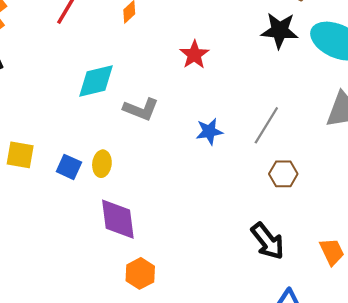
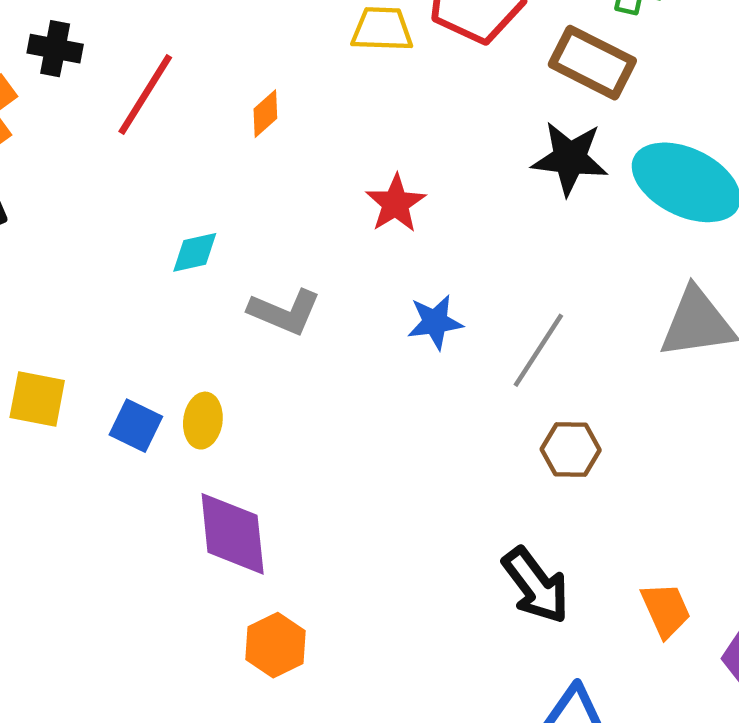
cyan diamond: (96, 81) -> (195, 252), size x0.6
blue star: (209, 131) -> (435, 322), moved

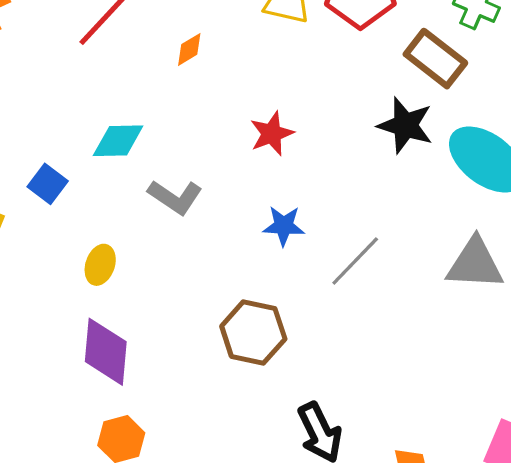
cyan diamond: (195, 252) -> (118, 141), size x1.4
blue square: (136, 426) -> (48, 184), moved
brown hexagon: (571, 450) -> (253, 333), moved, size x1.5

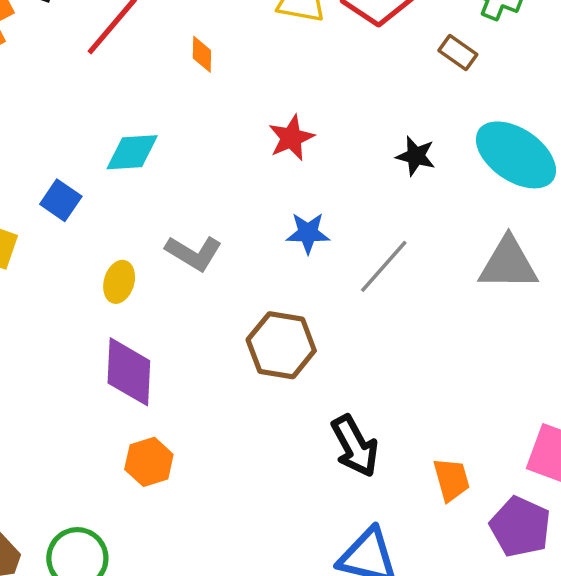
orange diamond: (189, 49) -> (202, 54), turned -56
brown rectangle: (435, 59) -> (458, 52), size x0.6
black star: (405, 125) -> (416, 156), moved, size x0.7
gray L-shape: (175, 197) -> (194, 253), moved

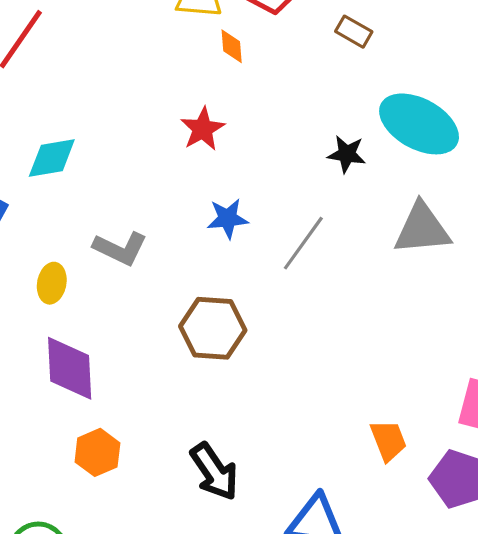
orange diamond: (202, 54) -> (232, 46), moved
black star: (416, 156) -> (347, 154), moved
black arrow: (355, 446) -> (214, 472), moved

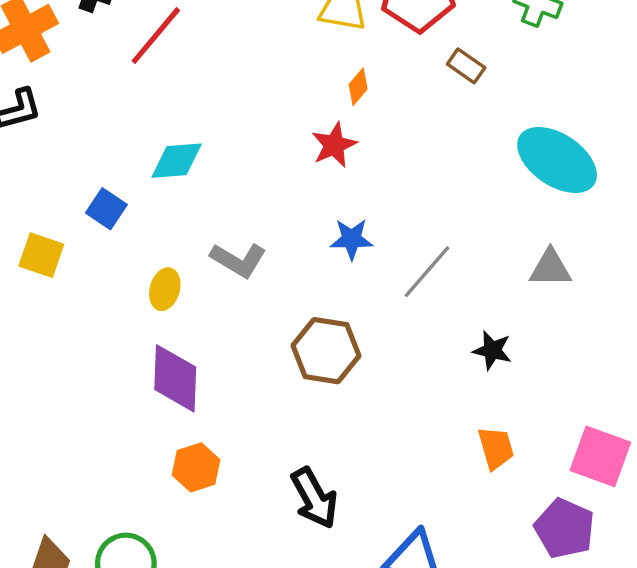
brown rectangle: (354, 32) -> (466, 66), moved
orange diamond: (232, 46) -> (358, 87), moved, turned 40
black star: (347, 154) -> (492, 350), moved
gray triangle: (422, 229) -> (550, 268), size x0.7
orange trapezoid: (388, 440) -> (496, 448), moved

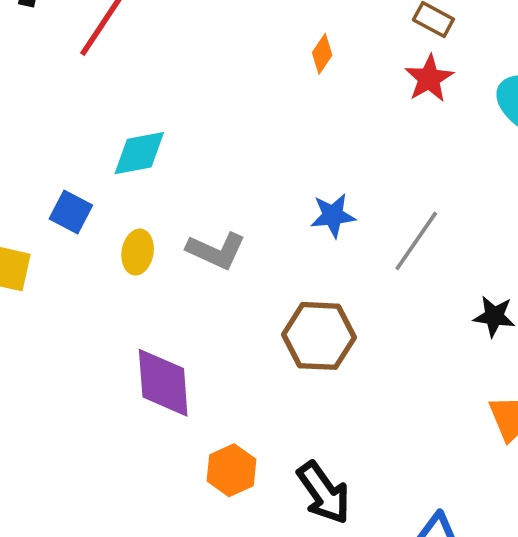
red star: (334, 145) -> (429, 79), moved
yellow ellipse: (165, 289) -> (138, 252), moved
orange hexagon: (196, 467) -> (232, 470), moved

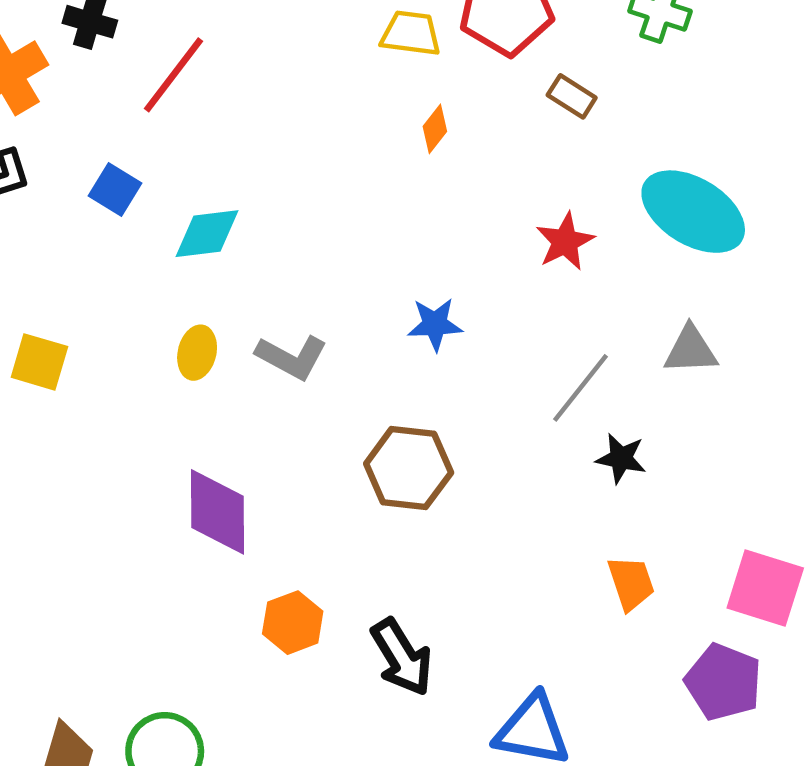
red star: (429, 79) -> (565, 242), moved
blue square: (71, 212) -> (115, 190), moved
gray line: (416, 241) -> (580, 388), moved

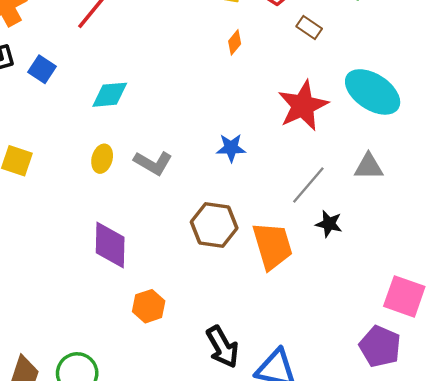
blue square: (115, 190) -> (42, 69), moved
red star: (565, 242) -> (303, 106), size x1.6
orange trapezoid: (631, 583) -> (272, 246), moved, size x1.6
black arrow: (402, 657) -> (222, 347), moved

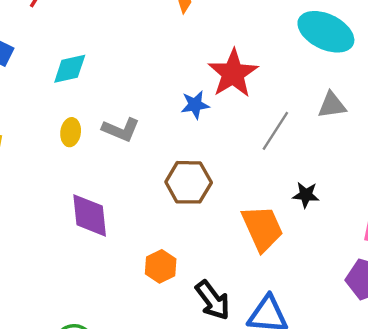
red star: (303, 106) -> (233, 73), moved
black star: (329, 224) -> (306, 195), moved
orange trapezoid: (272, 246) -> (262, 228), moved
orange hexagon: (149, 306) -> (161, 266), moved

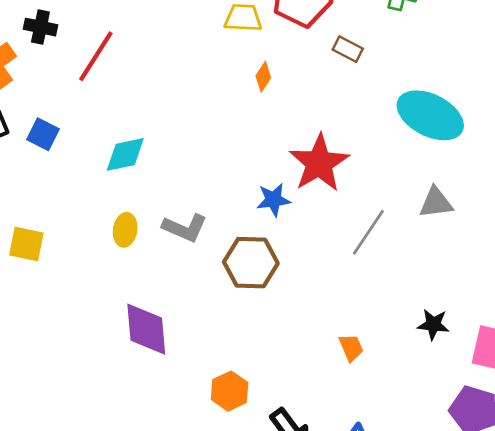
brown hexagon: (189, 182) -> (251, 263), moved
black star: (306, 195) -> (433, 324), moved
orange trapezoid: (262, 228) -> (351, 348), size x0.5

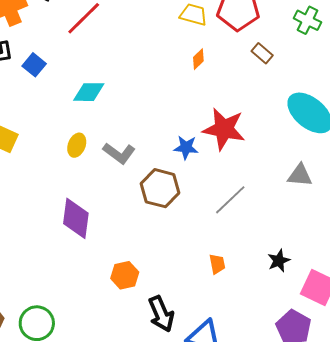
red star: (319, 163) -> (224, 129), turned 30
gray line: (368, 232) -> (230, 200), moved
black star: (433, 324) -> (279, 261), turned 30

